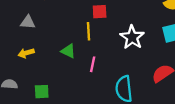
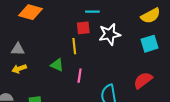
gray triangle: (28, 22) -> (18, 49), moved
white star: (132, 37) -> (110, 34), moved, turned 30

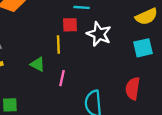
white star: (110, 34) -> (99, 34), turned 30
red semicircle: (143, 80) -> (133, 88), turned -48

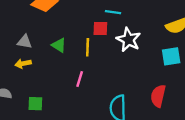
green triangle: (38, 64) -> (59, 45), moved
pink line: (62, 78) -> (80, 79), moved

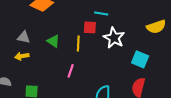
cyan square: (171, 56) -> (140, 59), moved, turned 30

